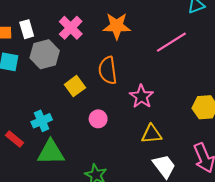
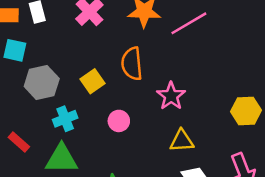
pink line: (171, 42) -> (189, 23), moved
gray hexagon: (45, 54) -> (42, 82), moved
cyan cross: (42, 121) -> (65, 119), moved

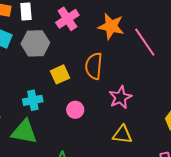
pink line: (189, 23) -> (145, 42), turned 76
gray hexagon: (42, 82) -> (35, 43), moved

